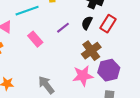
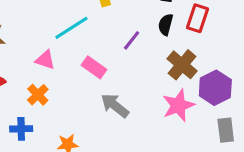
gray arrow: (46, 85) -> (115, 106), moved

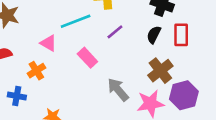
red rectangle: (198, 18) -> (181, 35), turned -30
purple line: (132, 40) -> (115, 32), moved
gray arrow: (115, 106) -> (118, 90), moved

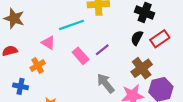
purple line: (115, 32) -> (102, 50), moved
red rectangle: (181, 35) -> (160, 39), turned 54

